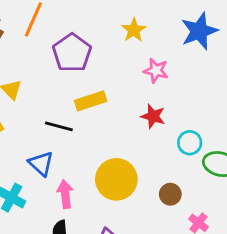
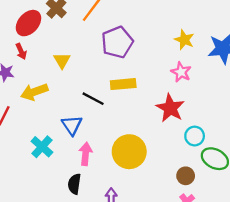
yellow star: (134, 30) -> (184, 40), moved, turned -30
red star: (153, 116) -> (170, 108), size x1.4
brown circle: (170, 194) -> (186, 176), moved

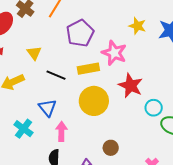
pink star: (181, 72) -> (114, 53), moved, size x1.4
black line: (93, 99) -> (56, 75), moved
yellow circle: (129, 152) -> (94, 101), moved
brown circle: (186, 176) -> (111, 148), moved

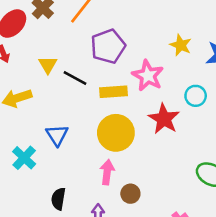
black line: (56, 75) -> (75, 78), moved
cyan circle: (154, 108) -> (196, 96), moved
pink arrow: (61, 131) -> (107, 172), moved

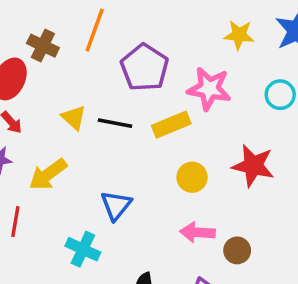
red star: (164, 119) -> (253, 166), moved
yellow circle: (116, 133) -> (192, 177), size x0.6
blue triangle: (57, 135) -> (116, 205), turned 30
pink arrow: (107, 172) -> (197, 232), turned -75

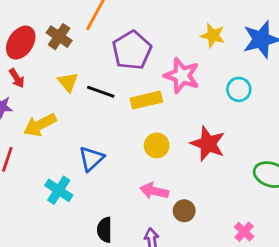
brown cross: (43, 46) -> (59, 37), moved

